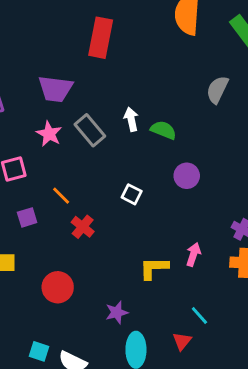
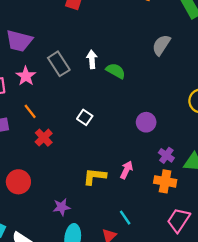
purple trapezoid: (55, 89) -> (19, 41), moved
pink star: (49, 134) -> (26, 76), moved
purple circle: (187, 176) -> (146, 122), moved

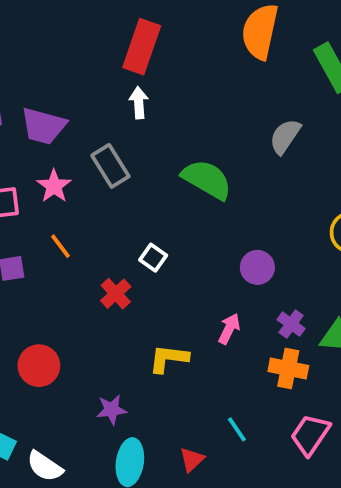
white arrow: (92, 59) -> (139, 103), moved
green semicircle: (116, 71) -> (207, 179), size x1.5
red cross: (44, 138) -> (116, 294), moved
pink arrow: (127, 170) -> (229, 329), moved
cyan line: (125, 218) -> (237, 429), moved

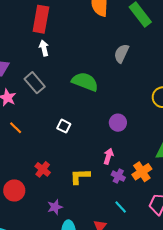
red cross: (116, 294) -> (43, 169), moved
purple cross: (291, 324) -> (118, 176), moved
orange cross: (288, 369) -> (142, 172), turned -36

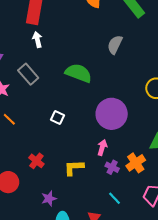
purple circle: (118, 123) -> (112, 114), size x1.8

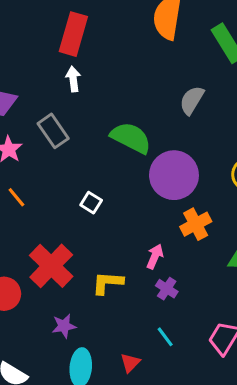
purple circle: (112, 114) -> (174, 175), moved
red cross: (36, 161) -> (51, 266), size x1.8
orange cross: (136, 163) -> (196, 224), moved

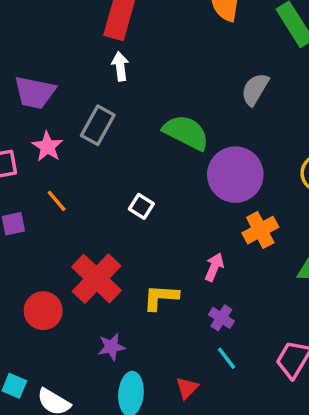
gray rectangle: (53, 131) -> (98, 125), turned 64
purple cross: (167, 289) -> (221, 318), moved

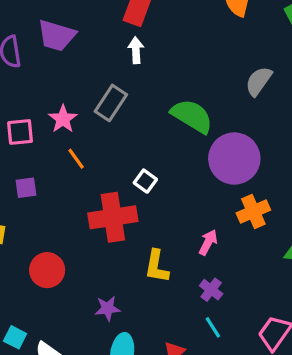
purple trapezoid: (35, 92) -> (57, 36), moved
orange line: (57, 201) -> (76, 159), moved
red cross: (97, 279) -> (113, 217), moved, turned 33
yellow L-shape: (161, 297) -> (157, 266), turned -88

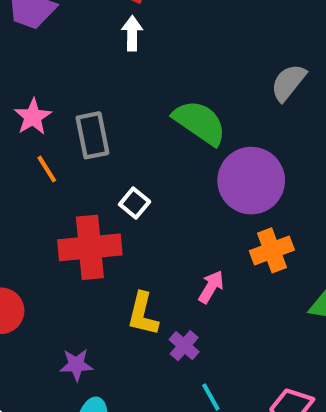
gray rectangle: (111, 103) -> (92, 135), moved, turned -48
purple cross: (211, 290) -> (184, 346), moved

